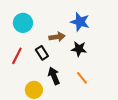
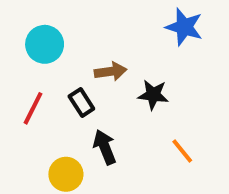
blue star: (80, 22) -> (184, 27), moved
orange line: (82, 78) -> (182, 151), moved

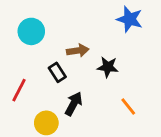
red line: (33, 108) -> (19, 90), moved
black arrow: (105, 147) -> (74, 104), turned 50

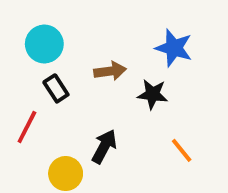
blue star: (130, 19) -> (174, 48), moved
black rectangle: (57, 72) -> (56, 88), moved

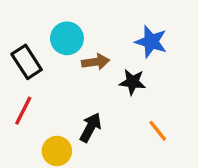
cyan circle: (44, 44) -> (67, 38), moved
black rectangle: (56, 88) -> (27, 62), moved, size x1.4

